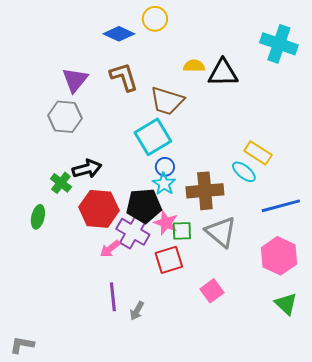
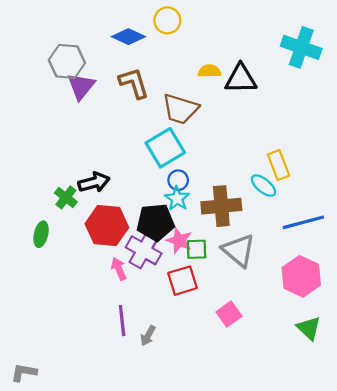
gray hexagon: (65, 117) -> (67, 61), moved
yellow rectangle: (258, 153) -> (279, 165), turned 36
pink arrow: (110, 249) -> (119, 269), turned 105

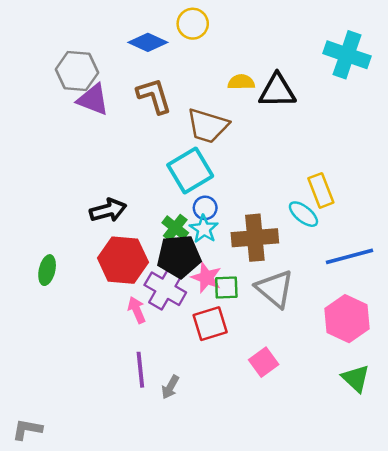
purple triangle: (81, 86) -> (93, 100), turned -48
green cross: (66, 197) -> (175, 228), moved

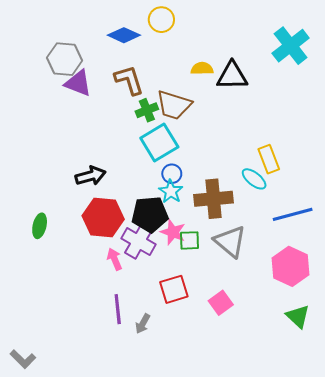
cyan cross: (347, 55) -> (291, 46), turned 33
green cross: (175, 228) -> (147, 110), moved, turned 30
red square: (210, 324) -> (174, 289), moved
gray L-shape: (27, 429) -> (23, 359), turned -145

